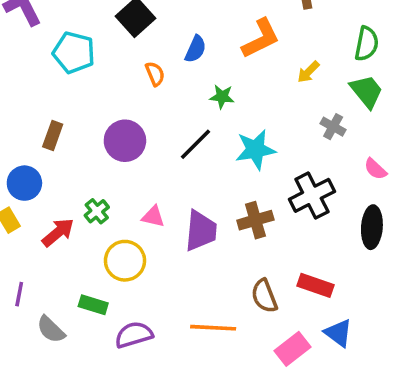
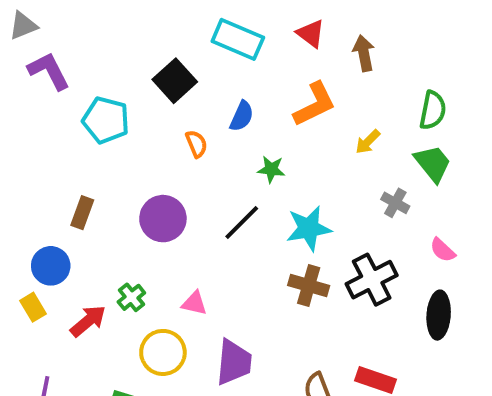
brown cross: (255, 220) -> (309, 286), moved, turned 32
purple trapezoid: (201, 231) -> (234, 362), moved

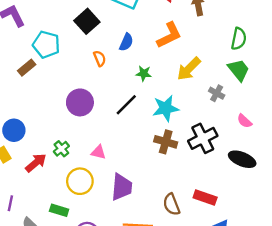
yellow arrow: (368, 142) -> (189, 69), moved, size x1.6
brown rectangle: (82, 213) -> (27, 68), moved, turned 30
black ellipse: (439, 315) -> (242, 159), turned -72

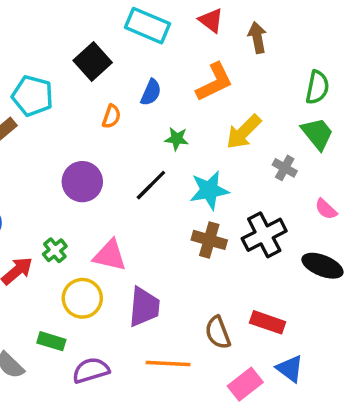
orange semicircle: (100, 58) -> (111, 116), turned 42
pink triangle: (98, 152) -> (110, 255), size x1.5

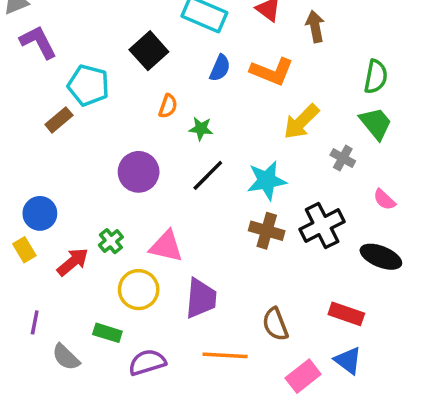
orange L-shape: (214, 82) -> (272, 71), turned 48
blue semicircle: (151, 92) -> (220, 68), moved
green star: (177, 139) -> (201, 129), moved
red rectangle: (268, 322) -> (346, 314), moved

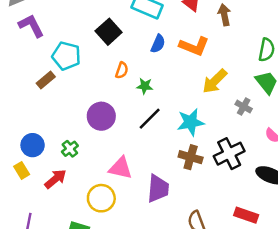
green cross: (111, 241) -> (70, 149), moved
purple trapezoid: (201, 298) -> (158, 189), moved

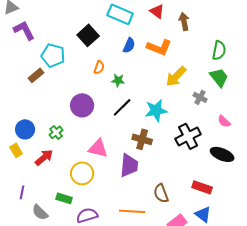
brown cross: (191, 157) -> (142, 139), moved

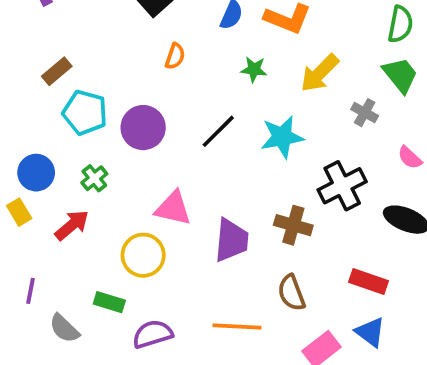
cyan pentagon: (53, 55) -> (85, 113), moved
green star: (118, 80) -> (254, 69), moved
brown cross: (142, 139) -> (293, 225), moved

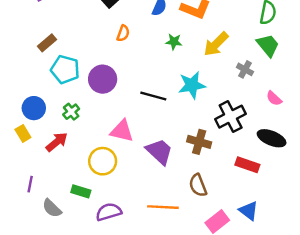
black line: (218, 131) -> (153, 96), moved, turned 60
purple trapezoid: (231, 240) -> (159, 152), turned -52
red rectangle: (368, 281) -> (247, 165), moved

